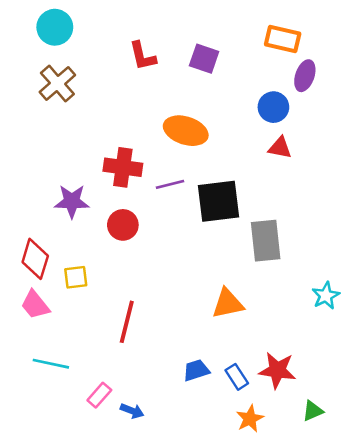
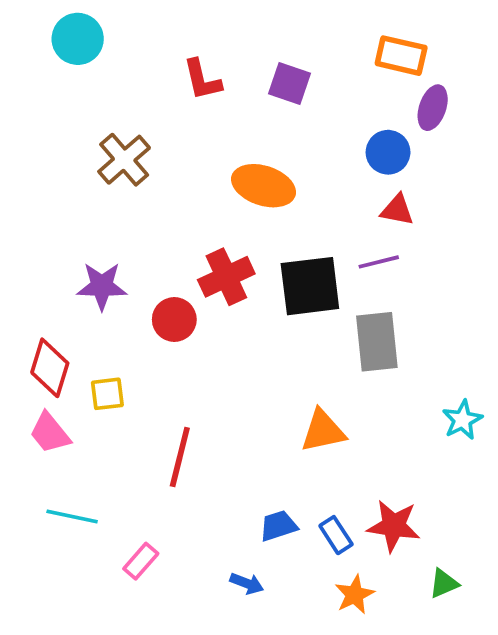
brown cross: (57, 84) -> (124, 160), moved
red cross: (123, 167) -> (226, 277), moved, turned -33
purple line: (170, 184) -> (379, 262), moved
blue arrow: (132, 411) -> (247, 583), moved

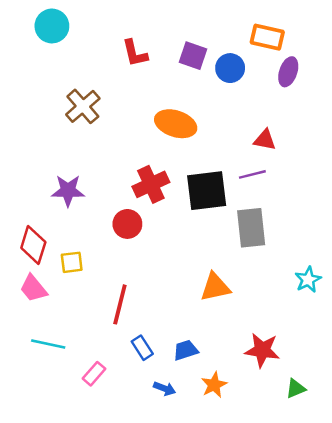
blue circle: (388, 152) -> (230, 68), moved
red circle: (174, 320) -> (127, 224), moved
blue rectangle: (336, 535) -> (142, 348), moved
orange star: (355, 595) -> (214, 385), moved

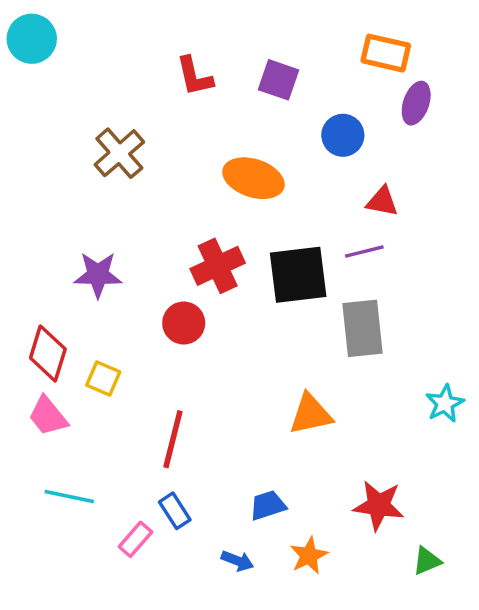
cyan circle: (52, 26) -> (32, 39), moved
blue circle: (230, 68) -> (343, 135), moved
yellow square: (72, 262) -> (103, 378), turned 30
blue rectangle: (142, 348) -> (175, 511), moved

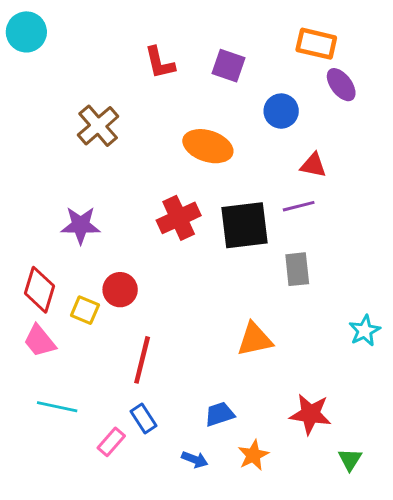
purple ellipse: (416, 103) -> (341, 85), turned -56
red circle: (184, 323) -> (120, 290), moved
gray rectangle: (363, 328) -> (297, 269), size x0.7
green triangle: (427, 561) -> (350, 459), turned -35

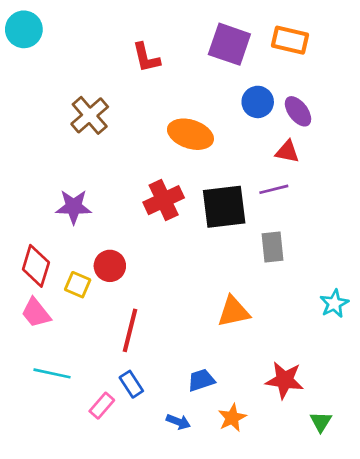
purple square: (228, 66) -> (229, 44), moved, size x1.4
purple ellipse: (341, 85) -> (298, 111), moved

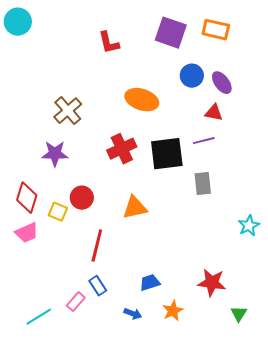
brown cross: (90, 115) -> (68, 111), moved
orange triangle: (233, 312) -> (135, 208), moved
pink trapezoid: (36, 313) -> (27, 233), turned -75
cyan line: (52, 373) -> (39, 317), moved, turned -44

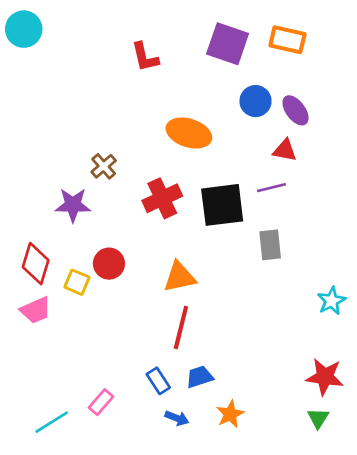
brown cross: (68, 111) -> (104, 166), moved, size x0.7
red line: (97, 246) -> (181, 328), moved
red star: (212, 283) -> (325, 377), moved
blue rectangle: (98, 286) -> (158, 381), moved

